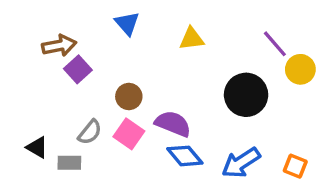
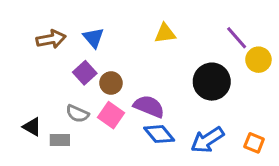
blue triangle: (127, 23) -> (93, 38), moved
purple square: (78, 69) -> (85, 73), moved
gray semicircle: (90, 132) -> (77, 114), turned 75

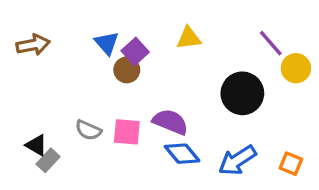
brown arrow: (51, 39) -> (33, 45), moved
purple square: (85, 73) -> (135, 51), moved
brown circle: (111, 83) -> (127, 70), moved
pink square: (111, 115) -> (127, 132), turned -30
gray rectangle: (60, 140) -> (48, 160), moved, turned -48

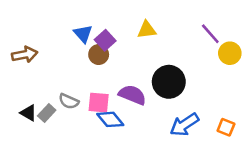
brown arrow: (33, 45) -> (25, 55), moved
black circle: (242, 93) -> (169, 82), moved
blue diamond: (182, 154) -> (110, 119), moved
gray rectangle: (48, 160) -> (47, 113), moved

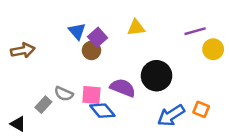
purple line: (210, 34) -> (195, 31), turned -65
black triangle: (28, 113) -> (18, 124), moved
orange square: (226, 127) -> (201, 109), moved

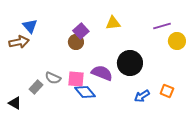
blue triangle: (77, 31) -> (30, 26), moved
blue arrow: (171, 115) -> (142, 96), size x0.7

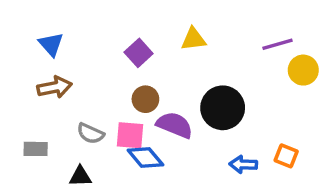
brown arrow: (19, 42) -> (55, 87), moved
brown circle: (76, 42) -> (145, 99), moved
gray rectangle: (36, 87) -> (36, 149), moved, turned 48
blue arrow: (142, 96) -> (243, 164), turned 35
black triangle: (15, 103) -> (80, 176), moved, turned -32

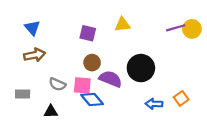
purple square: (139, 53) -> (88, 33), turned -35
yellow circle: (303, 70) -> (192, 29), moved
orange square: (286, 156) -> (181, 98), turned 32

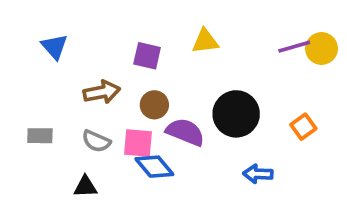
brown arrow: (35, 55) -> (102, 92), moved
gray rectangle: (23, 94) -> (40, 136), moved
orange square: (181, 98) -> (303, 127), moved

